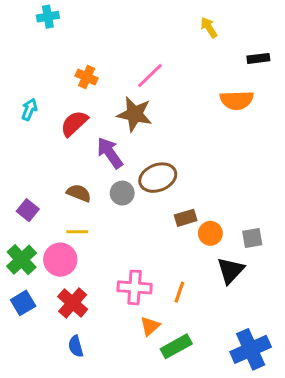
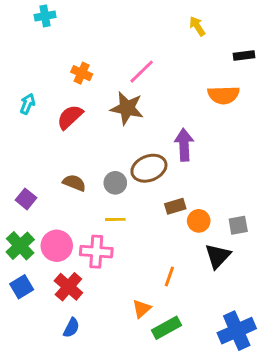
purple arrow: (110, 153) -> (184, 145), moved, turned 32
yellow line: (77, 232) -> (115, 219), moved
pink cross: (135, 287) -> (96, 252), moved
blue semicircle: (76, 346) -> (71, 328), turned -138

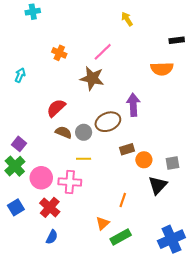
yellow arrow: (197, 26) -> (127, 19), moved
red semicircle: (70, 117) -> (56, 108), moved
brown semicircle: (74, 183) -> (63, 132), moved
green cross: (20, 246) -> (15, 166), moved

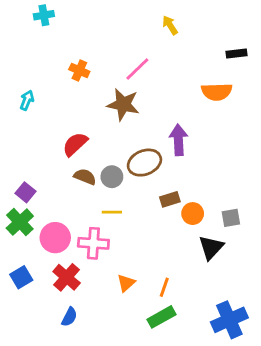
orange line: (123, 200) -> (164, 287), moved
orange triangle: (103, 223) -> (126, 283), moved

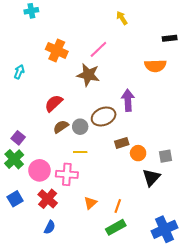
orange cross: (79, 70) -> (57, 50), size x1.5
brown semicircle: (85, 177) -> (61, 127), turned -56

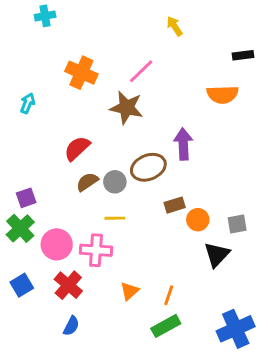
purple square: (18, 138) -> (26, 198), turned 32

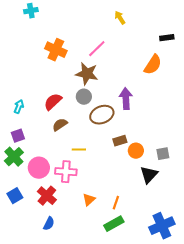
orange semicircle: (223, 94) -> (153, 65), turned -55
cyan arrow: (28, 103) -> (19, 107), moved
gray circle: (115, 182) -> (84, 97), moved

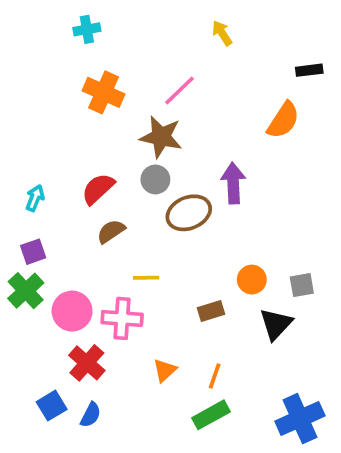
cyan cross: (31, 11) -> (87, 29), moved
brown rectangle: (120, 141) -> (211, 311), moved
blue square: (15, 196) -> (52, 406), moved

